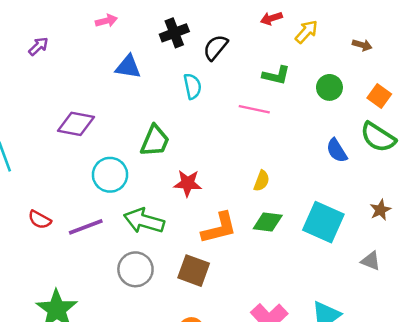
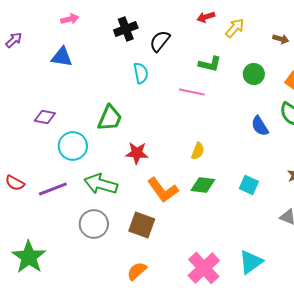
blue triangle: (128, 67) -> (62, 57), moved
purple diamond: (76, 124) -> (45, 117), moved, size x0.7
cyan square: (323, 222) -> (249, 185), size x0.6
orange L-shape: (219, 228) -> (163, 190), turned 68

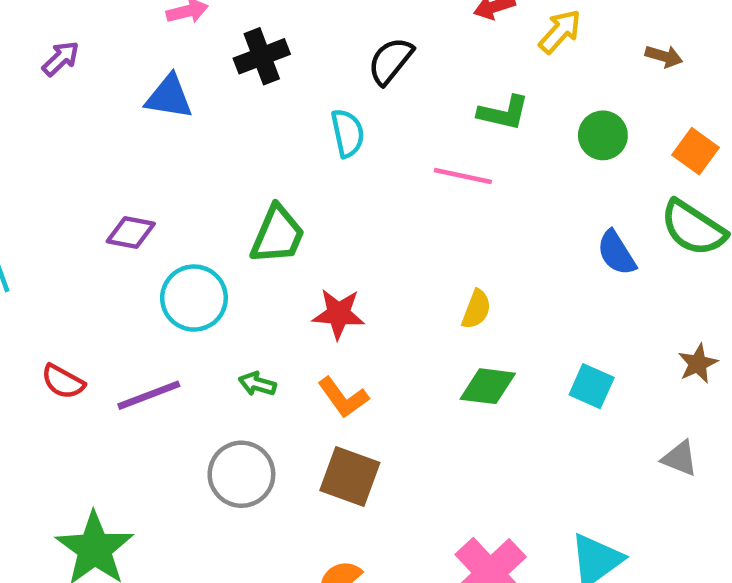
black cross: (126, 29) -> (262, 56), moved
green arrow: (101, 184) -> (257, 384), size x0.5
orange L-shape: (163, 190) -> (343, 397), moved, size x0.7

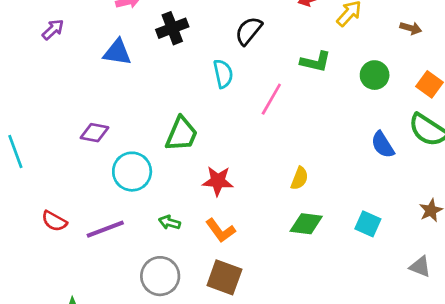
pink line: (463, 176) -> (271, 99), moved, turned -72

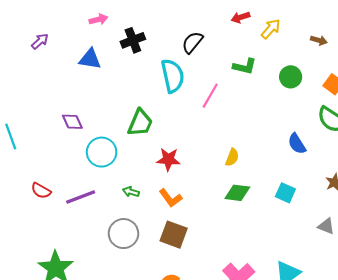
cyan semicircle: (223, 74) -> (173, 76), size x1.5
purple diamond: (94, 133) -> (72, 122), turned 55
blue semicircle: (383, 145) -> (297, 144), moved

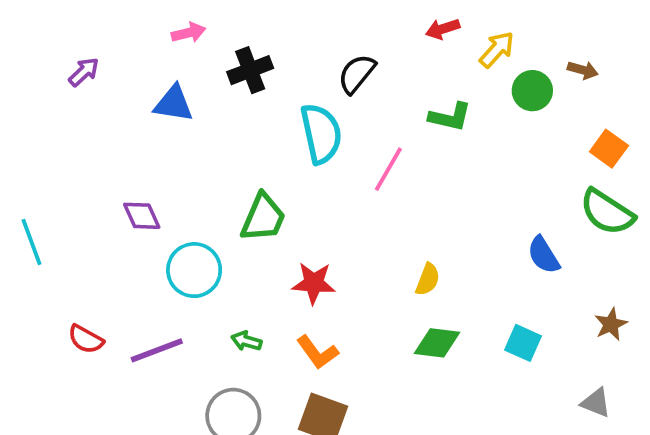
green circle: (291, 77) -> (532, 91), moved

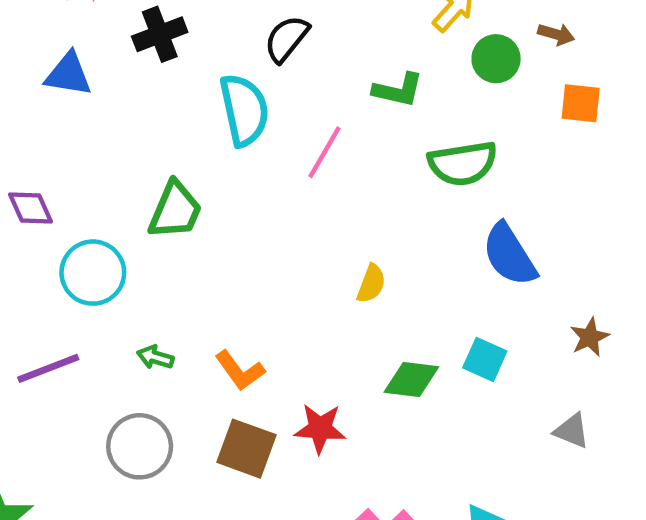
orange square: (609, 149) -> (581, 103), moved, turned -30
green semicircle: (607, 212) -> (463, 163), moved, turned -42
blue semicircle: (544, 255) -> (509, 255), size x1.4
red star: (314, 283) -> (320, 428), moved
green diamond: (437, 343) -> (411, 379), moved

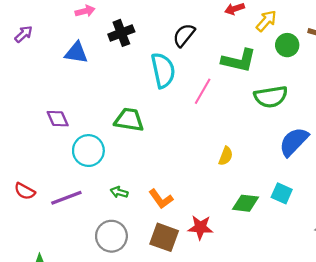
green L-shape: (398, 90) -> (239, 60), size x1.4
green trapezoid: (175, 210) -> (129, 120), turned -104
blue semicircle: (509, 255) -> (294, 142), turned 76

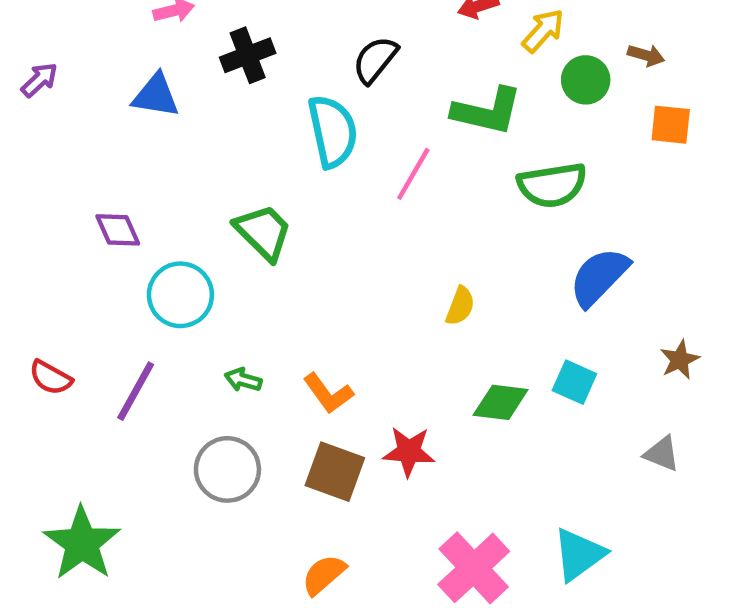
purple arrow: (24, 34) -> (39, 80), moved
green trapezoid: (129, 120) -> (263, 232), turned 36
purple line: (66, 198) -> (136, 391), turned -40

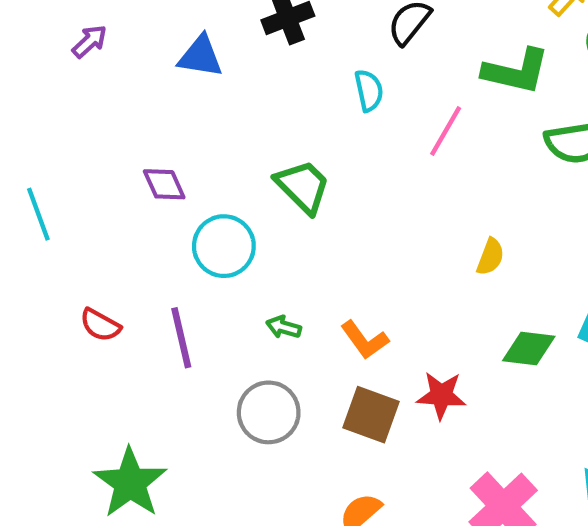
cyan semicircle: (333, 131) -> (369, 90), size x0.6
purple line: (136, 391) -> (181, 338), turned -42

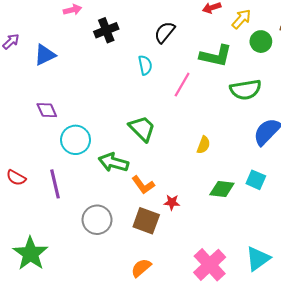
blue triangle: (200, 56) -> (45, 55), moved, turned -35
green trapezoid: (303, 186) -> (142, 129), moved
green arrow: (284, 327) -> (113, 162), moved, size x1.8
red star: (441, 395) -> (172, 202), moved, size x0.7

